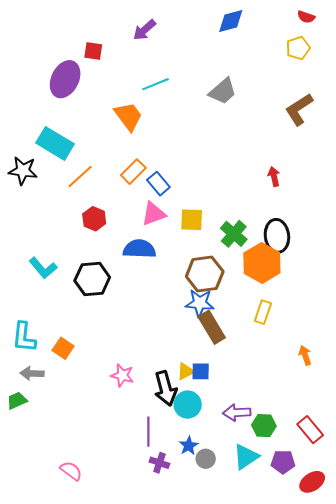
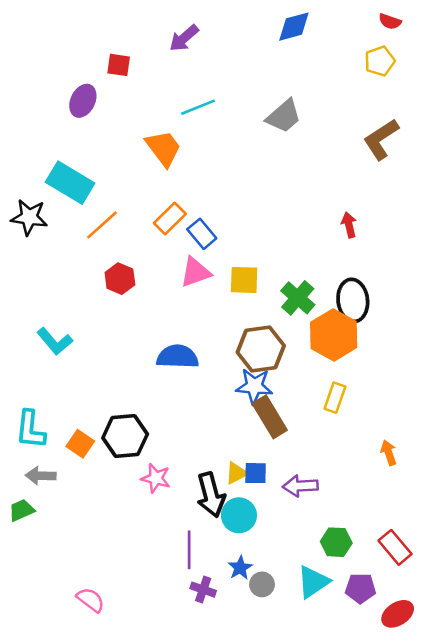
purple ellipse: (65, 79) -> (83, 101), size x0.7
blue semicircle: (139, 249) -> (178, 357), moved
black hexagon: (92, 279) -> (125, 436), moved
purple arrow: (237, 413) -> (300, 486), moved

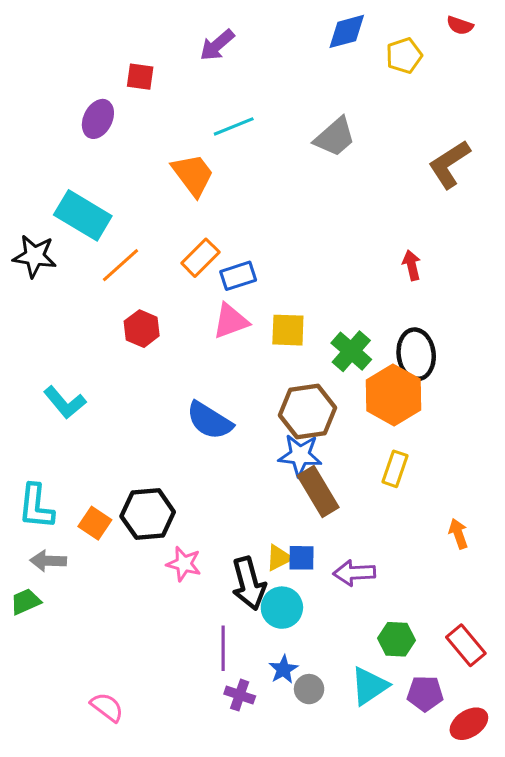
yellow pentagon: (380, 61) -> (404, 56), moved
blue rectangle: (202, 234) -> (238, 276), turned -68
blue semicircle: (178, 357) -> (210, 421), turned -150

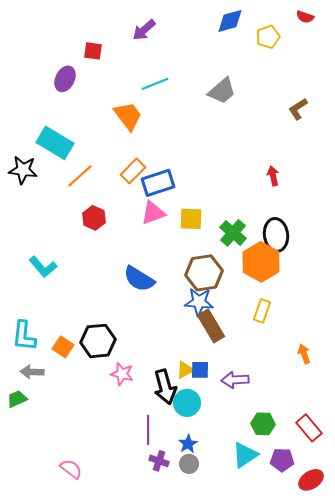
brown L-shape: (449, 164) -> (298, 109), size x0.7
blue rectangle: (238, 276) -> (158, 183), size x1.4
gray circle: (309, 689) -> (189, 464), moved

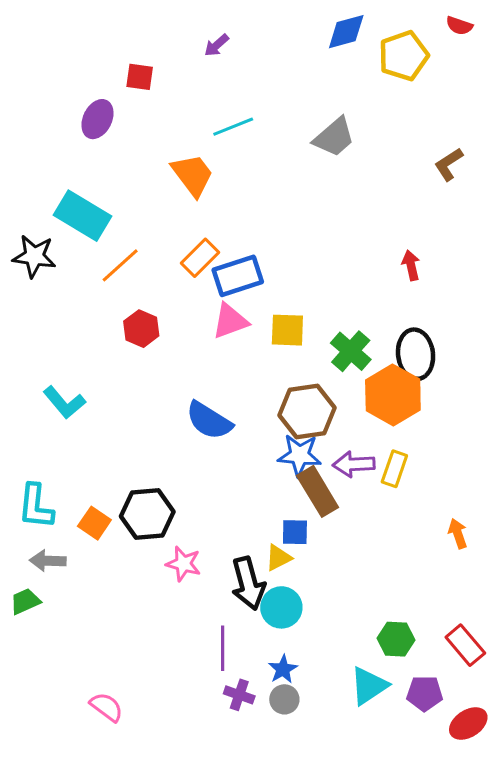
purple arrow: (144, 30) -> (217, 45), size x0.7
yellow pentagon: (268, 37) -> (403, 56), size x1.4
blue square: (200, 370) -> (295, 532), moved
purple arrow: (235, 380) -> (354, 464), moved

